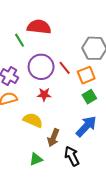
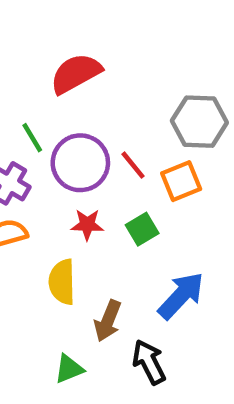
red semicircle: (39, 27) -> (76, 73), turned -35
green line: (19, 40) -> (32, 138), moved
green square: (89, 97) -> (142, 229), moved
yellow semicircle: (33, 120) -> (62, 282), turned -114

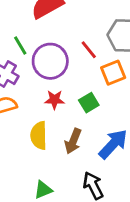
red line: (133, 165) -> (89, 50), moved
brown arrow: (108, 321) -> (73, 141), moved

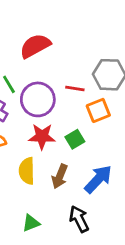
red line: (89, 50) -> (75, 88), turned -42
red star: (54, 100) -> (42, 137), size x1.4

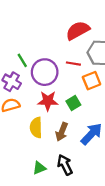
red semicircle: (35, 46) -> (78, 31), moved
black arrow: (79, 219) -> (65, 165), moved

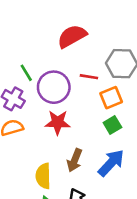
red semicircle: (78, 31) -> (72, 36), moved
green square: (73, 103) -> (112, 125), moved
yellow semicircle: (36, 128) -> (43, 176), moved

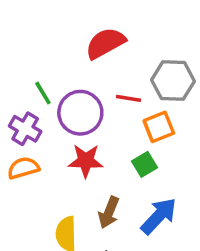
green square: (112, 125) -> (145, 164), moved

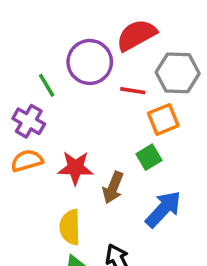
red semicircle: (105, 43) -> (136, 35), moved
purple circle: (80, 113) -> (90, 62), moved
red star: (86, 161) -> (75, 168), moved
brown arrow: (109, 212) -> (113, 188), moved

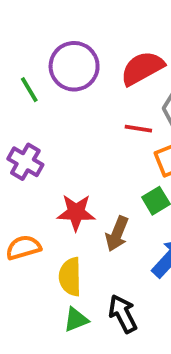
purple circle: (90, 62) -> (74, 66), moved
green line: (47, 85) -> (29, 90), moved
orange semicircle: (27, 161) -> (23, 247), moved

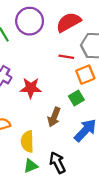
red star: (76, 212) -> (31, 88), moved

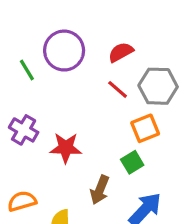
red semicircle: (69, 22) -> (121, 52), size x0.7
red line: (66, 57) -> (118, 89), moved, turned 32

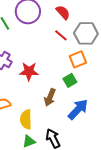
red semicircle: (121, 52) -> (63, 12), turned 77

